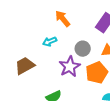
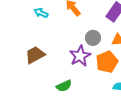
cyan arrow: (50, 42) -> (41, 13), moved, turned 48

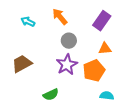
gray circle: (93, 38) -> (69, 41), moved

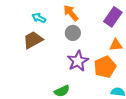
gray circle: (69, 41) -> (73, 33), moved
brown trapezoid: (22, 64) -> (33, 40), moved

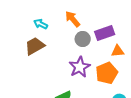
purple rectangle: (113, 17) -> (105, 33), moved, turned 36
gray circle: (73, 33) -> (83, 39), moved

